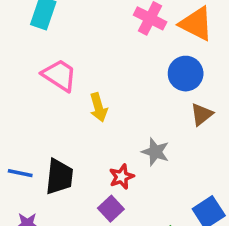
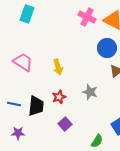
pink trapezoid: (59, 75) -> (23, 62), moved
red star: (122, 177) -> (59, 97), moved

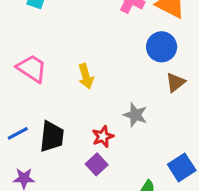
red star: (59, 97) -> (103, 137), moved
blue line: (14, 104) -> (18, 133), turned -40

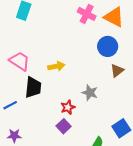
yellow arrow: (86, 76) -> (56, 66), turned -84
black trapezoid: (52, 137) -> (33, 87), moved

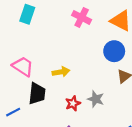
pink cross: (87, 14) -> (82, 17), moved
red star: (68, 107) -> (73, 103), moved

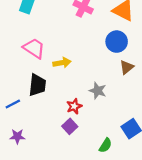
pink trapezoid: (23, 66) -> (34, 48), moved
red star: (73, 103) -> (74, 106), moved

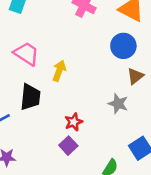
yellow arrow: (62, 63) -> (59, 71), turned -60
gray star: (98, 91) -> (118, 104), moved

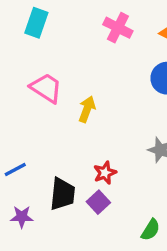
black trapezoid: (30, 97) -> (63, 194), moved

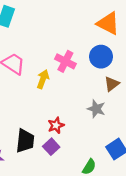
pink cross: (118, 28) -> (65, 61), moved

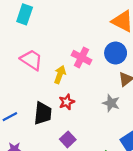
red star: (56, 125) -> (67, 102), moved
black trapezoid: (25, 141) -> (43, 113), moved

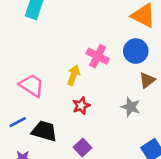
pink trapezoid: (31, 60) -> (32, 85), moved
black trapezoid: (43, 113) -> (44, 131), moved, turned -80

